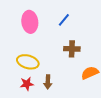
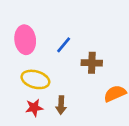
blue line: (64, 20) -> (64, 45), moved
pink ellipse: (30, 22) -> (25, 40), moved

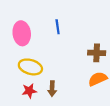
blue line: (64, 45) -> (58, 27), moved, turned -48
brown cross: (92, 63) -> (97, 53), moved

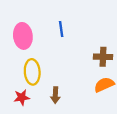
yellow ellipse: (30, 67) -> (32, 72), turned 70
red star: (29, 91) -> (22, 97), moved

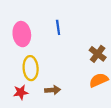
brown cross: (103, 57) -> (98, 54), turned 35
brown arrow: (55, 95) -> (53, 90), turned -96

